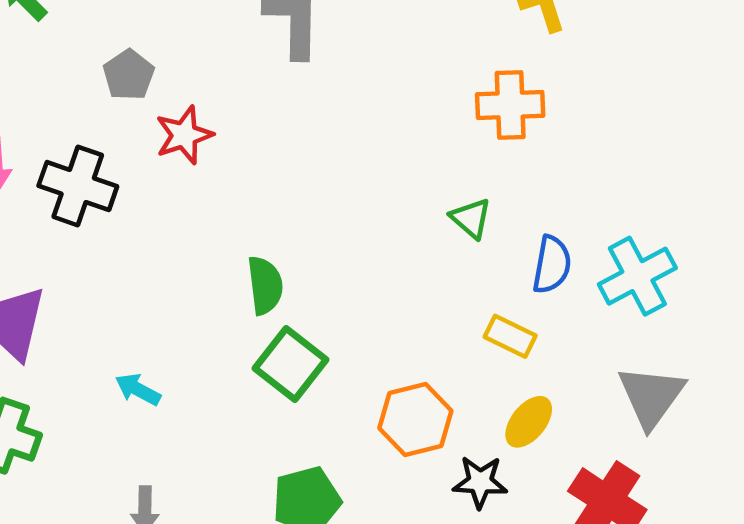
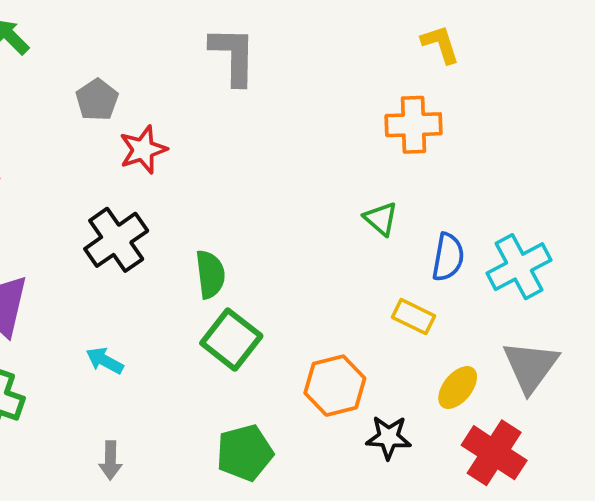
black cross: (78, 186) -> (116, 240), moved, turned 36
yellow ellipse: (529, 422) -> (458, 388), moved

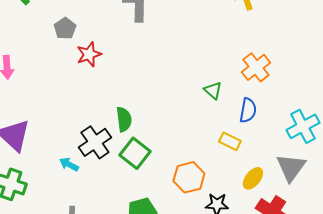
orange cross: (414, 125) -> (256, 67), moved, turned -36
black cross: (116, 240) -> (95, 142), moved
cyan cross: (519, 267) -> (303, 126), moved

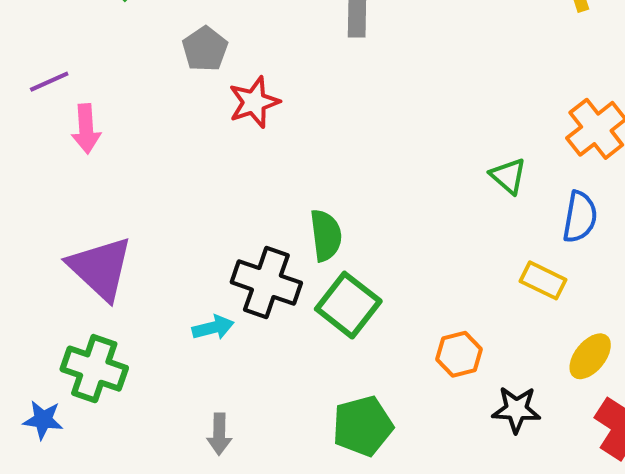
black cross: (95, 142) -> (266, 283), turned -36
cyan arrow: (69, 164) -> (213, 328), turned 138
orange hexagon: (189, 177) -> (459, 354), size x0.7

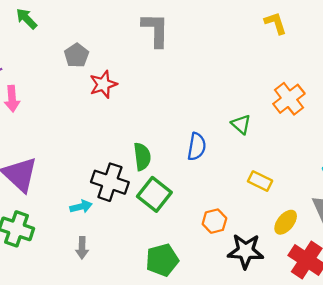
blue semicircle: (580, 217) -> (197, 147), moved
black star: (516, 410) -> (246, 251), size x1.4
gray arrow: (219, 434) -> (82, 248), moved

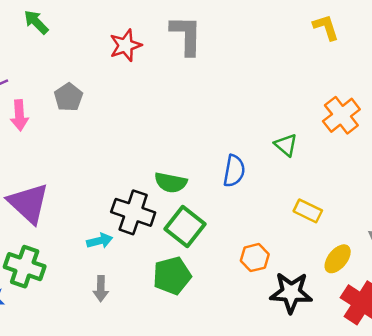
gray pentagon: (77, 55) -> (69, 97), moved
red star: (103, 84) -> (125, 45), moved
green semicircle: (142, 157) -> (171, 183), turned 108
green pentagon: (162, 260) -> (172, 276), moved

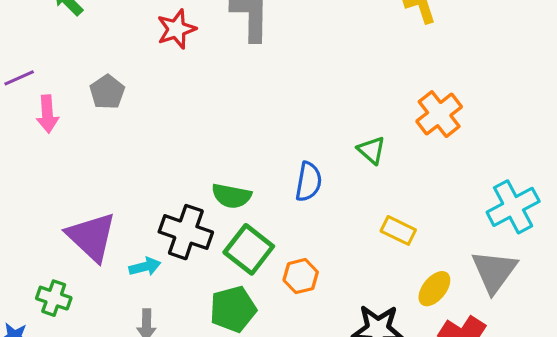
purple triangle: (28, 203) -> (91, 237), moved
orange hexagon: (255, 258) -> (301, 276), moved
green cross: (25, 267) -> (54, 298), size x0.7

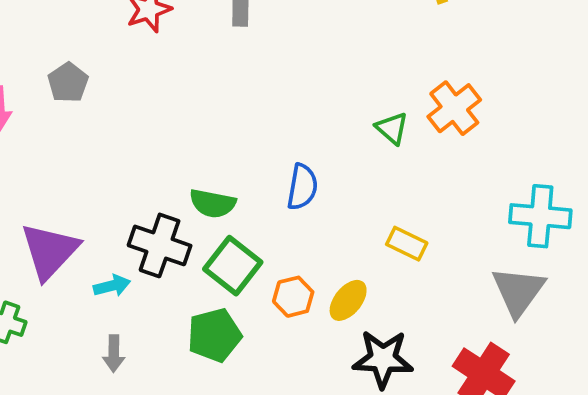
green triangle: (371, 150) -> (392, 128), moved
cyan cross: (513, 207) -> (540, 216), turned 33
purple triangle: (91, 237) -> (50, 251), turned 30
yellow ellipse: (434, 289) -> (348, 300), moved

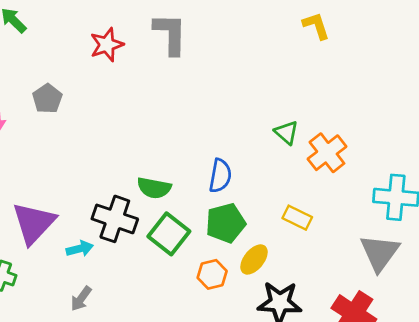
orange cross: (454, 108) -> (327, 153), moved
orange hexagon: (293, 297) -> (212, 274), moved
green pentagon: (214, 335) -> (226, 223), moved
gray arrow: (114, 353) -> (81, 299), turned 35

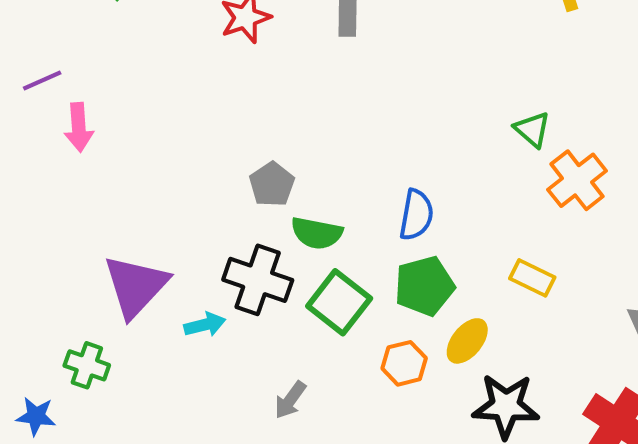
gray pentagon: (47, 99) -> (272, 184), moved
green triangle: (286, 132) -> (532, 129), moved
gray arrow: (81, 299) -> (290, 400), moved

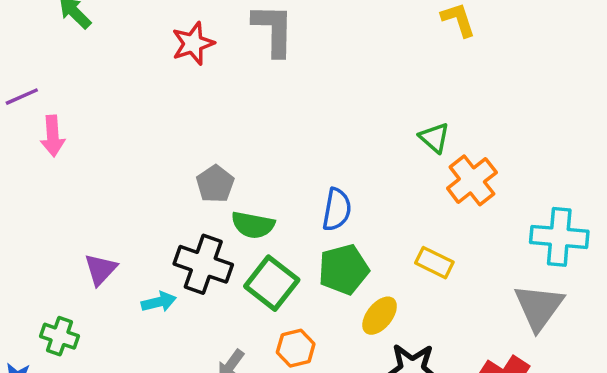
purple triangle: (136, 286) -> (101, 269), size x0.6
orange hexagon: (404, 363) -> (296, 348), moved

